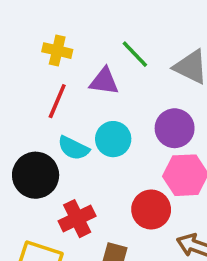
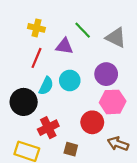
cyan semicircle: (73, 148) -> (46, 86), turned -90

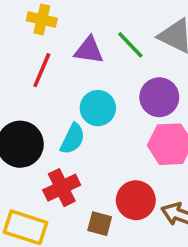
green line: (83, 30) -> (130, 45), moved
cyan semicircle: (46, 86) -> (73, 139), moved
red circle: (92, 122) -> (136, 200), moved

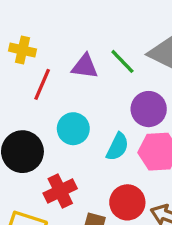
yellow cross: (42, 20) -> (22, 50), moved
cyan circle: (98, 108) -> (73, 129), moved
cyan semicircle: (73, 139) -> (118, 147), moved

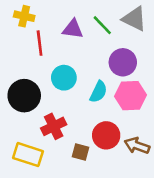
red line: (42, 84) -> (40, 43), turned -30

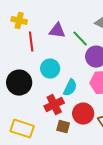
green line: (102, 25) -> (80, 39), moved
cyan semicircle: (98, 92) -> (70, 88), moved
red cross: (54, 126) -> (54, 105), moved

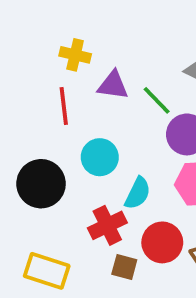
yellow cross: (19, 21) -> (75, 55), moved

